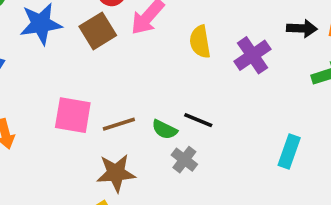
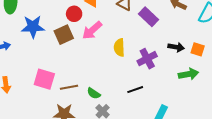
black line: (198, 120) -> (135, 90), moved, turned -49

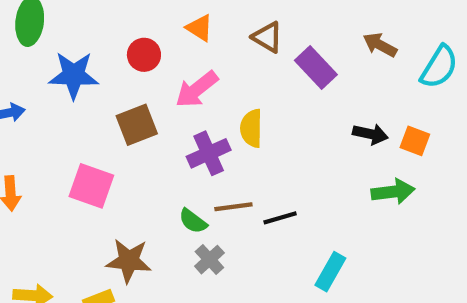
red circle: (74, 14) -> (144, 55), moved
brown square: (64, 35) -> (137, 125), moved
purple cross: (147, 59) -> (209, 153), moved
brown line: (69, 87) -> (233, 207), moved

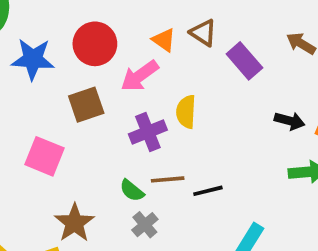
orange triangle: (200, 28) -> (164, 40), moved
red circle: (144, 55) -> (95, 44), size x1.5
brown star: (129, 261) -> (74, 223), turned 30

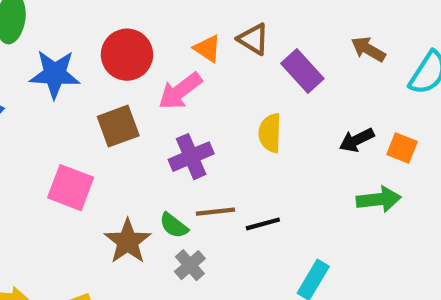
yellow semicircle: (186, 112) -> (270, 133), moved
black arrow: (290, 121) -> (357, 140), turned 140
brown star: (74, 223) -> (128, 241), moved

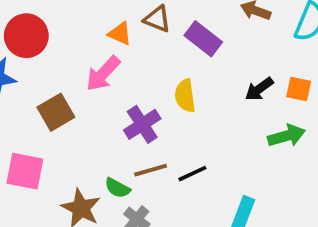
red circle: (127, 55) -> (26, 36), moved
purple cross: (191, 157) -> (142, 124), moved

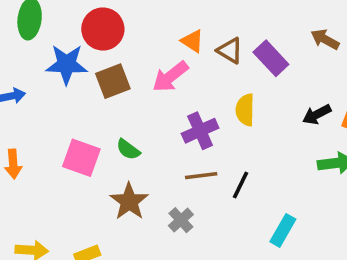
brown triangle: (157, 19) -> (230, 50), moved
brown square: (56, 112) -> (113, 81), moved
black line: (192, 174) -> (241, 185), turned -48
green semicircle: (117, 188) -> (128, 149), moved

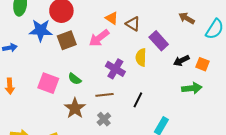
purple rectangle: (271, 58) -> (159, 41), moved
purple cross: (200, 131) -> (115, 69), turned -36
brown line: (201, 176) -> (105, 95), moved

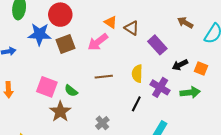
yellow semicircle: (141, 57) -> (137, 74), moved
purple cross: (115, 69) -> (160, 87), moved
green semicircle: (75, 79) -> (71, 91), moved
brown line: (105, 95) -> (104, 77), moved
brown star: (75, 108) -> (60, 112), moved

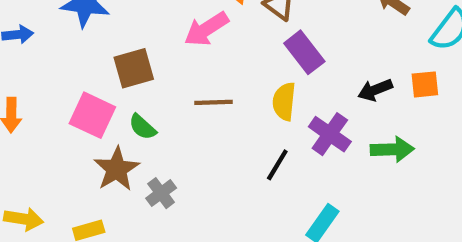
brown square: (65, 44) -> (134, 68), moved
purple rectangle: (157, 45) -> (304, 52), moved
orange square: (201, 69) -> (425, 84), moved, turned -32
gray cross: (102, 123) -> (161, 193), moved

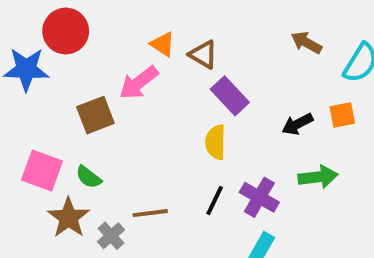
brown square: (134, 68) -> (95, 115), moved
brown line: (213, 102) -> (150, 213), moved
purple cross: (330, 134) -> (259, 197), moved

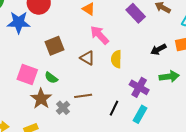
brown triangle: (203, 55) -> (87, 58), moved
pink arrow: (139, 83) -> (100, 35), moved, turned 85
purple rectangle: (230, 96) -> (136, 13), moved
black line: (215, 200) -> (114, 108), moved

